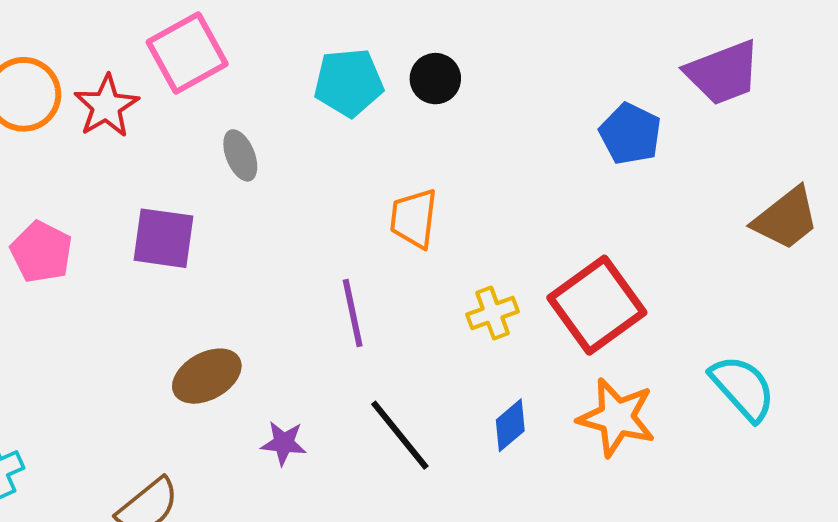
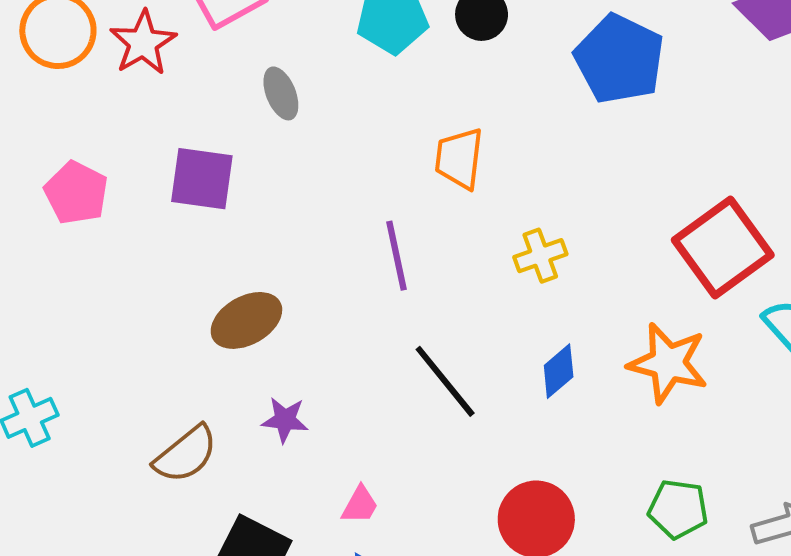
blue pentagon: (630, 134) -> (619, 59), moved, size x1.4
red square: (597, 305) -> (723, 248), moved
purple star: (284, 443) -> (285, 420), moved

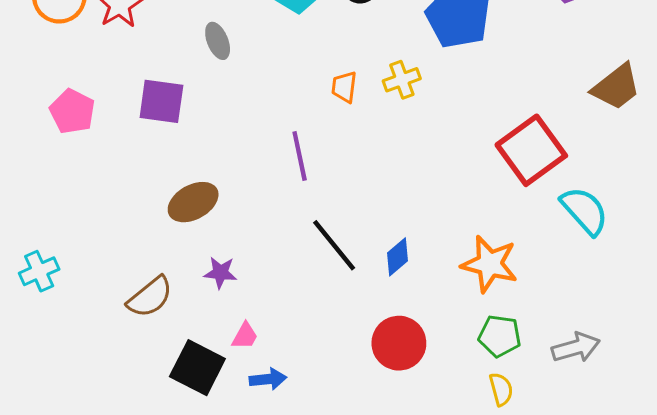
orange trapezoid: (459, 158) -> (344, 87), size x0.7
yellow cross: (540, 256) -> (402, 80), moved
orange star: (668, 363) -> (490, 264), moved
blue diamond: (559, 371) -> (397, 257), moved
pink trapezoid: (360, 505) -> (245, 336), moved

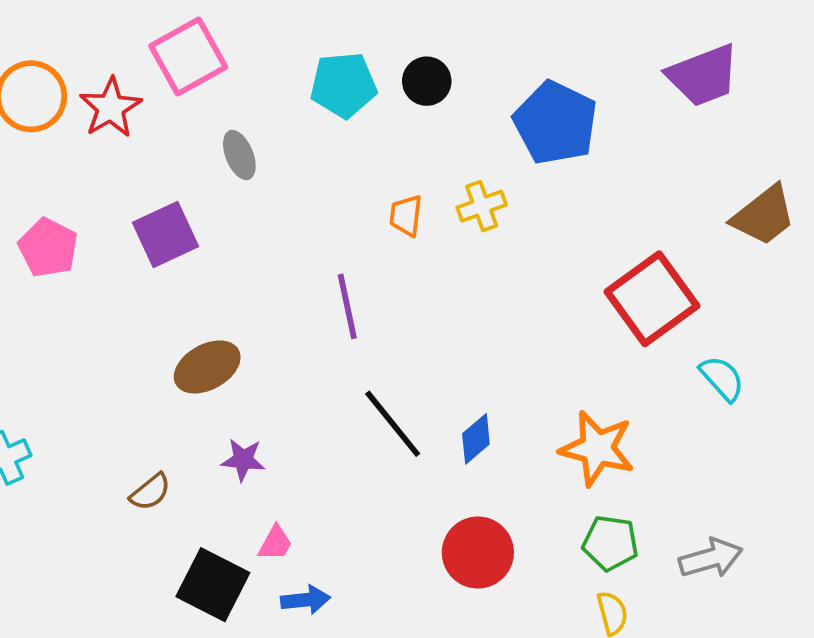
purple square: (161, 101) -> (166, 234), turned -33
cyan semicircle: (585, 211) -> (722, 378), size x0.7
brown semicircle: (150, 297) -> (150, 492), size x0.7

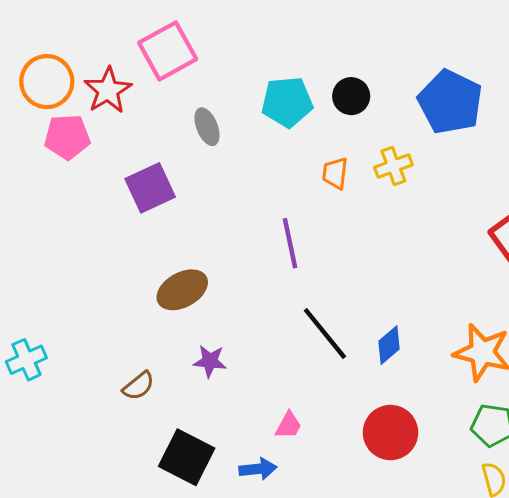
black circle: (427, 81) -> (351, 96), moved
cyan pentagon: (343, 85) -> (287, 102), moved
pink pentagon: (48, 248) -> (67, 137), moved, turned -30
pink trapezoid: (275, 543) -> (289, 425), moved

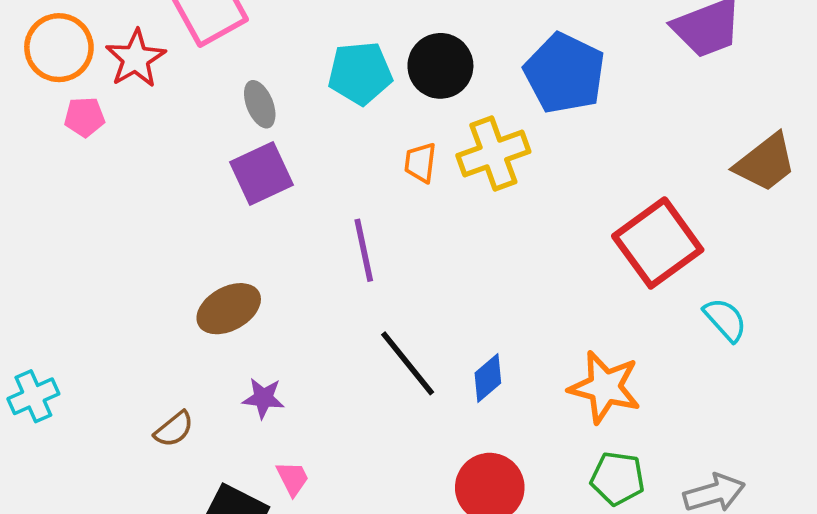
black circle: (351, 96) -> (440, 66), size x1.4
pink pentagon: (67, 137) -> (84, 117), size x0.7
yellow cross: (393, 166) -> (493, 153), size x1.5
purple square: (150, 188) -> (262, 174), moved
pink trapezoid: (289, 425) -> (293, 478), moved, turned -56

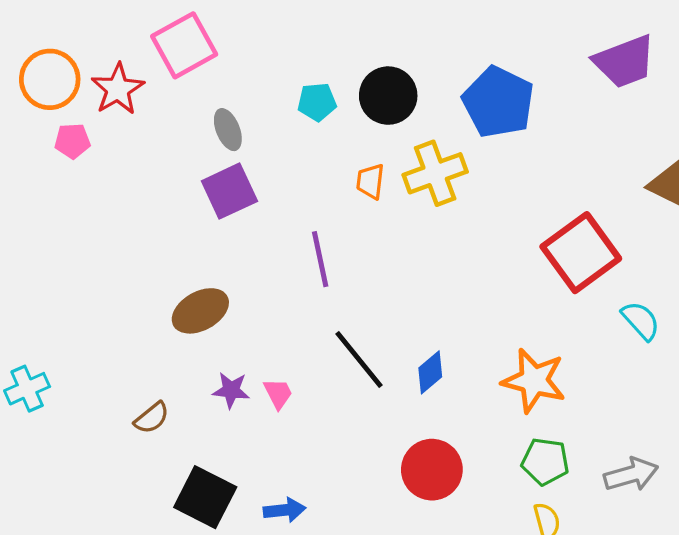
cyan pentagon: (360, 73) -> (317, 102), size x0.7
pink trapezoid: (293, 478) -> (278, 393), moved

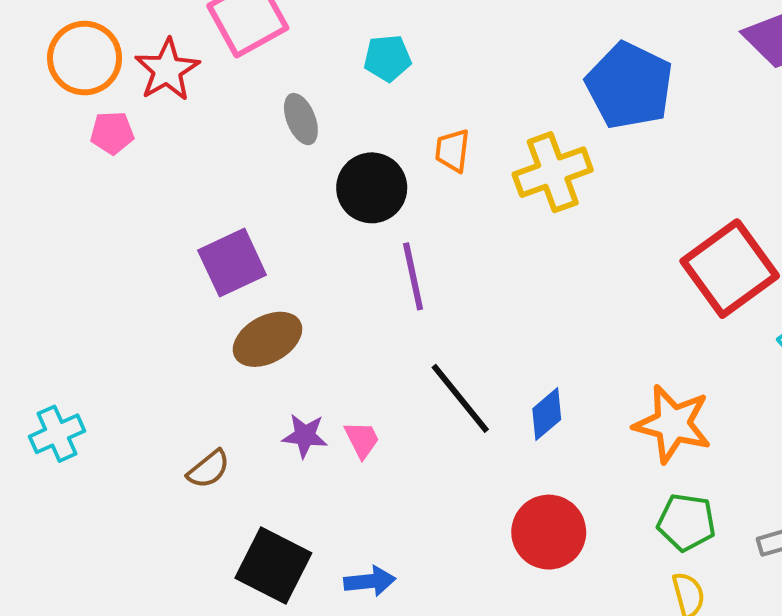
black circle: (388, 96) -> (372, 188), moved
cyan pentagon: (317, 102) -> (387, 58), moved
orange trapezoid: (370, 181) -> (452, 150), moved
purple square: (229, 191) -> (232, 263), moved

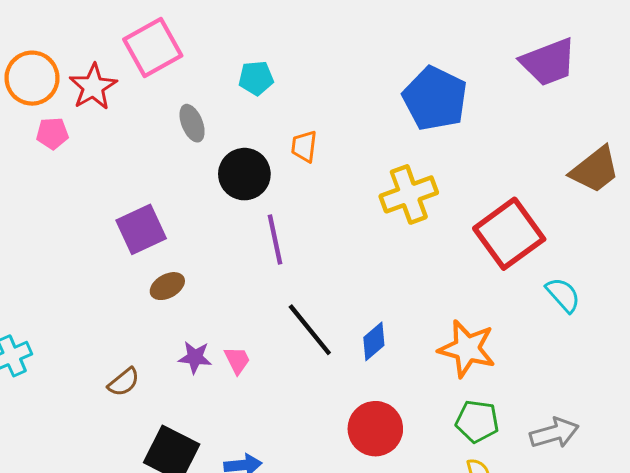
yellow cross: (553, 172) -> (409, 194), moved
brown ellipse: (267, 339) -> (167, 286), size x0.7

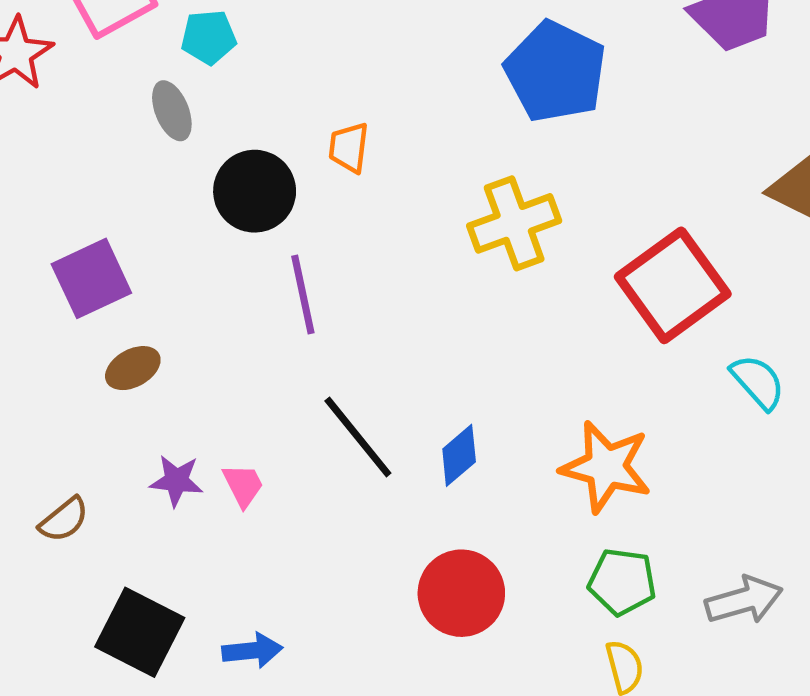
cyan pentagon: (256, 78) -> (209, 37), moved

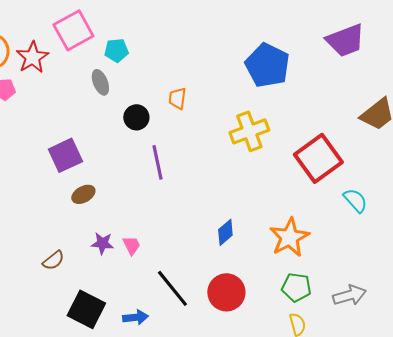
black circle: (255, 191) -> (136, 117), size x0.7
black line: (358, 437) -> (172, 288), moved
orange star: (606, 467) -> (289, 237), turned 30

